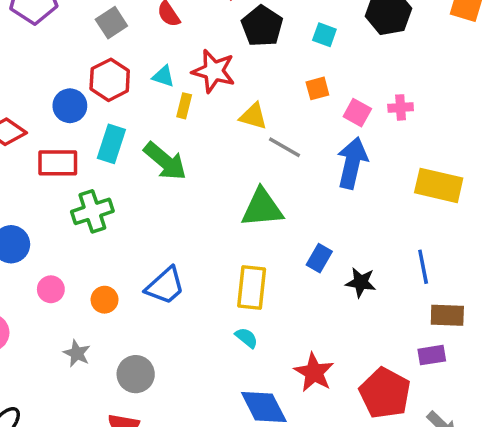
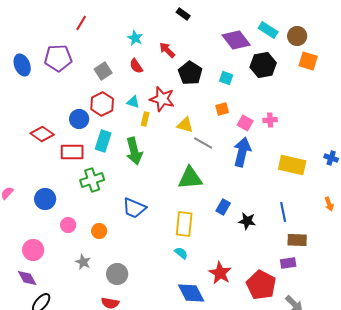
green arrow: (165, 161) -> (134, 151), turned 36
blue trapezoid: (165, 286) -> (134, 208), moved, turned 65

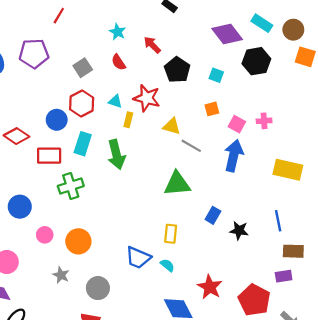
blue trapezoid: (134, 208) -> (138, 258), moved
yellow rectangle: (184, 224) -> (171, 234), size x0.7
orange circle: (99, 231) -> (78, 241), size x1.5

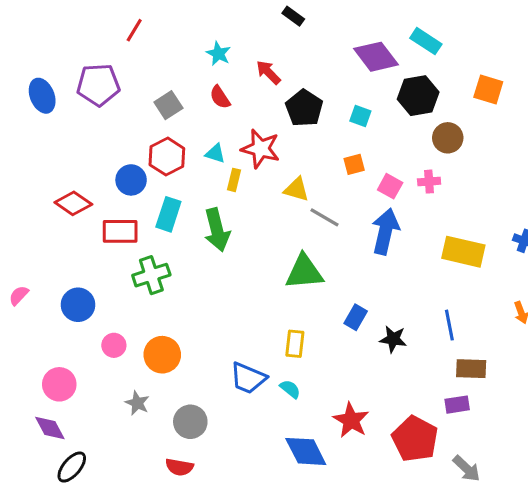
brown circle: (293, 30) -> (448, 138), moved

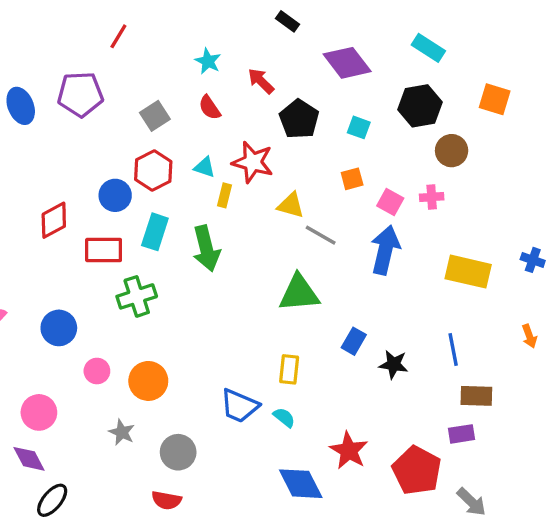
purple diamond: (376, 57) -> (347, 63), moved
red diamond: (73, 203) -> (54, 220), turned -63

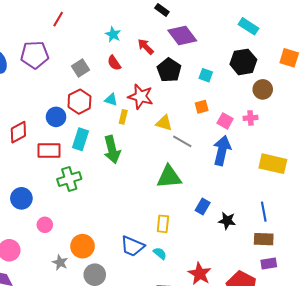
purple diamond: (347, 63) -> (182, 35), moved
orange circle: (148, 381) -> (83, 246), moved
brown rectangle: (476, 396) -> (264, 239), moved

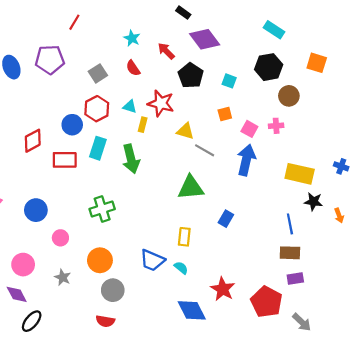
green cross: (69, 179) -> (102, 209), moved
black star: (227, 221) -> (313, 202), moved
gray star: (60, 262) -> (63, 277), moved

